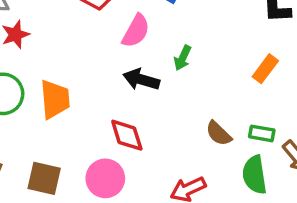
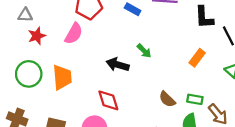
pink semicircle: (136, 31) -> (74, 34), moved
green arrow: (183, 58) -> (144, 51), turned -70

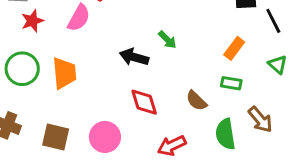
green rectangle: (195, 99) -> (231, 83), moved
red diamond: (108, 100) -> (144, 102), moved

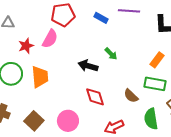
red star: (32, 21) -> (26, 46), moved
green rectangle: (231, 83) -> (155, 84), size x1.5
brown square: (56, 137) -> (34, 121), turned 30

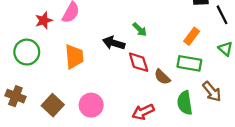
orange trapezoid: (40, 77) -> (74, 57), moved
red diamond: (95, 97) -> (139, 62), moved

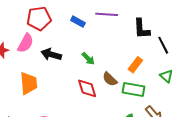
black arrow: (114, 43) -> (51, 54), moved
brown semicircle: (162, 77) -> (110, 79), moved

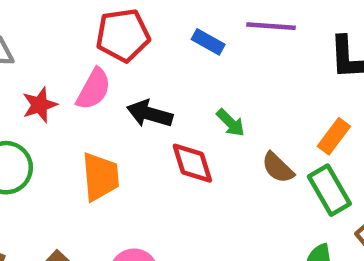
red diamond: (87, 88) -> (192, 163), moved
green rectangle: (133, 89) -> (329, 190), turned 50

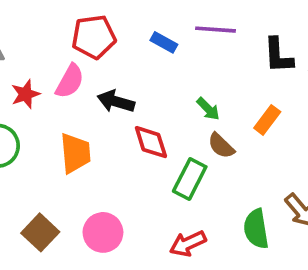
green arrow: (231, 123) -> (208, 109), moved
green rectangle: (329, 190) -> (190, 179), moved, turned 57

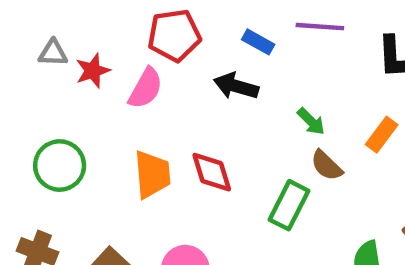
red star: (25, 94) -> (93, 71), moved
black arrow: (116, 101) -> (236, 86), moved
red diamond: (151, 142) -> (212, 172), moved

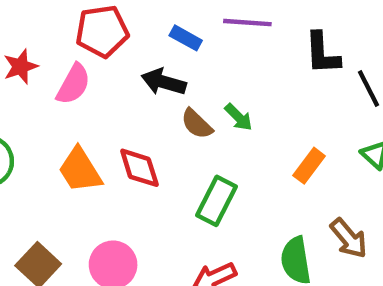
orange rectangle: (382, 135) -> (309, 166), moved
brown semicircle: (327, 166) -> (197, 124), moved
orange trapezoid: (152, 174) -> (80, 170), turned 153

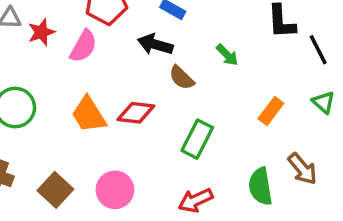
green arrow: (239, 117) -> (227, 55), moved
red diamond: (139, 168) -> (136, 113), turned -66

